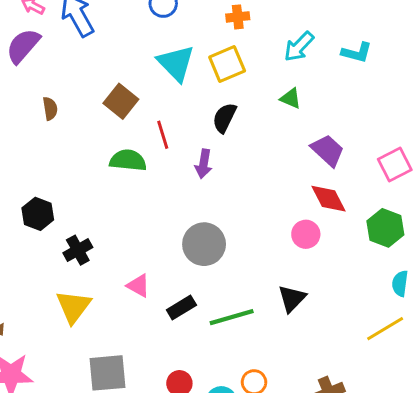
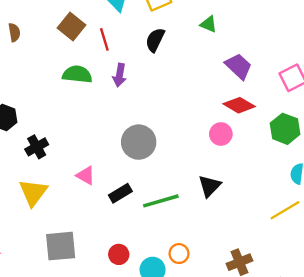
red line: (163, 135) -> (104, 39), moved
purple arrow: (204, 164) -> (120, 75), moved
red diamond: (328, 199) -> (239, 105), turned -32

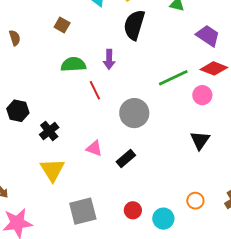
brown square: (72, 27) -> (62, 25), size x0.7
red line: (104, 39) -> (95, 90), moved
black semicircle: (155, 40) -> (134, 25), size x1.4
green line: (161, 201) -> (173, 78), moved
orange circle: (179, 254) -> (195, 201), moved

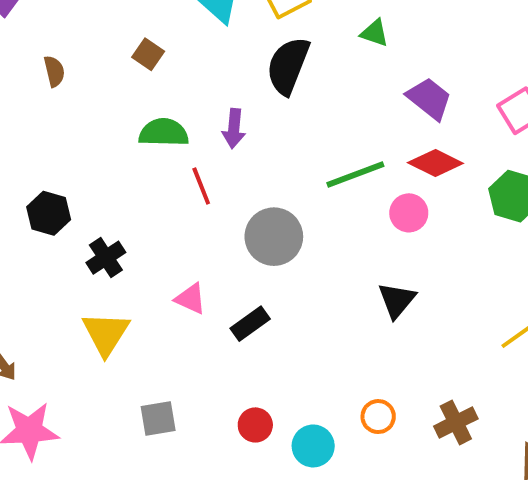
gray square: (83, 211) -> (158, 419), size x0.7

